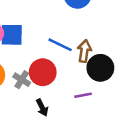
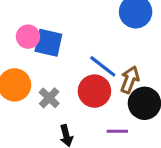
red circle: (43, 72) -> (94, 91), moved

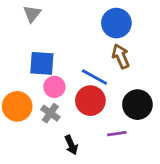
pink circle: (28, 37) -> (54, 87), moved
brown arrow: (130, 80) -> (121, 56), moved, turned -35

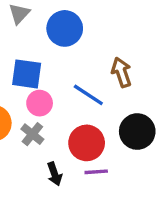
blue circle: (116, 23) -> (65, 28), moved
red circle: (90, 101) -> (87, 143), moved
purple line: (117, 134) -> (96, 172), moved

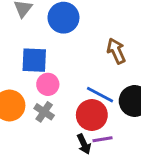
blue line: (88, 95) -> (100, 95), moved
black arrow: (55, 174) -> (84, 144), moved

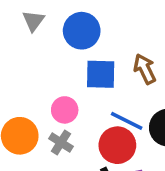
blue square: (34, 60) -> (101, 74), moved

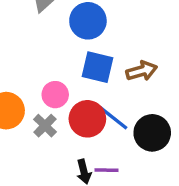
brown arrow: (145, 69) -> (142, 71), turned 88
red circle: (117, 145) -> (87, 119), moved

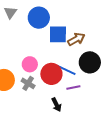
blue square: (98, 67) -> (58, 34), moved
black circle: (152, 133) -> (90, 62), moved
purple line: (107, 170) -> (73, 88), moved

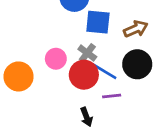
brown arrow: (76, 39) -> (136, 29), moved
gray cross: (28, 83) -> (87, 53), moved

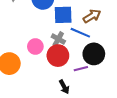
black circle: (137, 64) -> (94, 54), moved
blue line: (104, 71) -> (80, 33), moved

